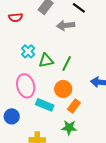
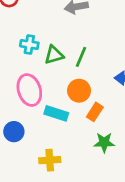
cyan cross: (28, 51) -> (29, 44), turned -32
green star: (69, 128) -> (104, 142), moved

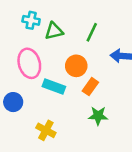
green line: (81, 57) -> (92, 32), moved
yellow cross: (50, 160) -> (46, 130), turned 30

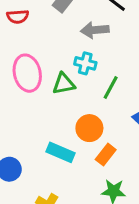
cyan cross: (31, 20) -> (85, 63), moved
pink ellipse: (29, 63) -> (27, 73), moved

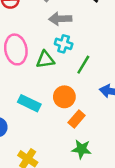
gray arrow: (95, 30) -> (60, 19), moved
cyan rectangle: (61, 152) -> (29, 103), moved

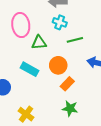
green triangle: (45, 60) -> (39, 43), moved
green line: (83, 65) -> (75, 40), turned 42

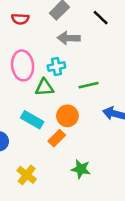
cyan cross: (60, 22) -> (56, 67), moved, turned -32
orange rectangle: (67, 84) -> (57, 138), moved

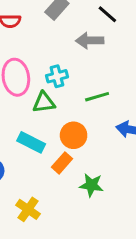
gray arrow: (69, 38) -> (90, 41), moved
green star: (81, 169) -> (91, 185), moved

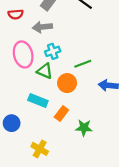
gray arrow: (90, 41) -> (42, 27), moved
green triangle: (44, 102) -> (45, 71), turned 35
orange circle: (74, 135) -> (67, 83), moved

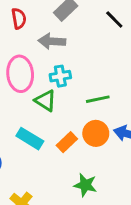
red semicircle: (16, 14) -> (19, 18), turned -104
orange circle: (67, 83) -> (96, 133), moved
orange rectangle: (61, 113) -> (67, 142), moved

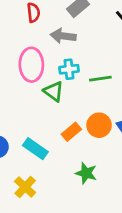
green line: (98, 99) -> (100, 79), moved
cyan rectangle: (30, 139) -> (35, 149), moved

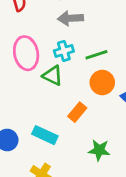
gray arrow: (63, 36) -> (70, 18), moved
orange circle: (99, 125) -> (102, 83), moved

